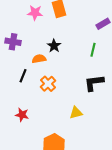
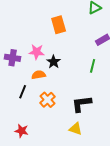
pink star: (35, 13) -> (37, 52), moved
black L-shape: (94, 83) -> (82, 104), moved
yellow triangle: (76, 113) -> (76, 129), turned 32

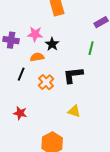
black L-shape: (82, 104) -> (73, 75), moved

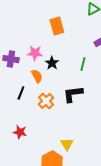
green line: (91, 48) -> (83, 64), moved
orange semicircle: (37, 57) -> (37, 76), turned 72
yellow triangle: (74, 111) -> (67, 144), moved, turned 40

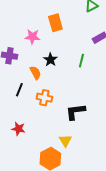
pink star: (35, 53) -> (32, 37), moved
black L-shape: (73, 94) -> (75, 112), moved
orange cross: (46, 101) -> (44, 98), turned -35

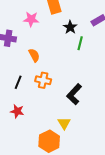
black star: (50, 60) -> (70, 27), moved
black line: (19, 90) -> (18, 82), moved
black L-shape: (75, 112) -> (74, 94), turned -40

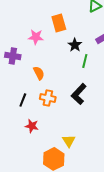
black L-shape: (74, 94) -> (79, 94), moved
red star: (17, 111) -> (32, 126), moved

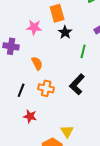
black star: (75, 45) -> (65, 32), moved

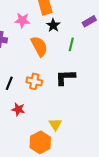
orange semicircle: (37, 63) -> (39, 46), moved, size x1.5
black L-shape: (77, 84) -> (65, 77), turned 45

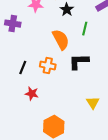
orange semicircle: (39, 46) -> (61, 40), moved
yellow triangle: (55, 124) -> (93, 103), moved

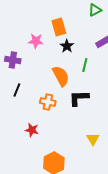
black line: (23, 68) -> (17, 90), moved

